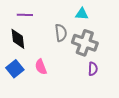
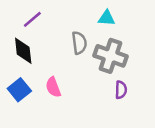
purple line: (25, 15) -> (32, 19), turned -42

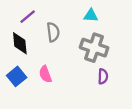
gray semicircle: (79, 43) -> (53, 32), moved

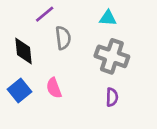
purple line: (28, 17) -> (45, 14), moved
purple semicircle: (103, 76) -> (112, 97), moved

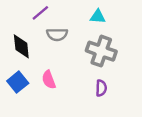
gray semicircle: (63, 38) -> (57, 34), turned 96

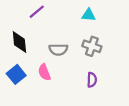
gray semicircle: (57, 34) -> (58, 50), moved
gray cross: (101, 51) -> (92, 46), size x0.7

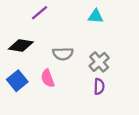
black diamond: (19, 42) -> (21, 46), turned -75
gray cross: (92, 46) -> (99, 62), moved, turned 30

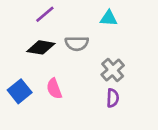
black diamond: (21, 46) -> (41, 47), moved
gray semicircle: (63, 54) -> (77, 43), moved

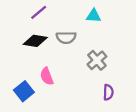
blue square: (20, 91) -> (24, 91), moved
purple semicircle: (113, 98) -> (108, 92), moved

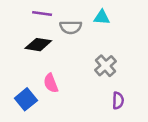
purple line: (39, 12) -> (42, 13), turned 48
gray semicircle: (66, 37) -> (71, 27), moved

